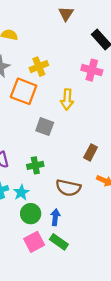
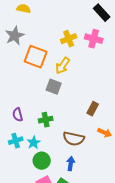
yellow cross: (39, 67) -> (69, 39), moved
yellow arrow: (67, 100) -> (63, 66), moved, turned 30
blue arrow: (55, 217) -> (71, 164), moved

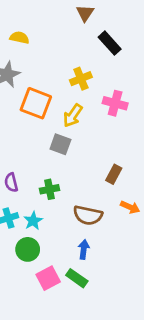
black rectangle: (102, 13) -> (110, 43), moved
pink cross: (94, 39) -> (115, 103), moved
green circle: (42, 161) -> (28, 249), moved

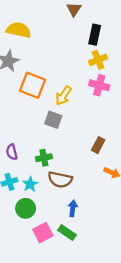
yellow semicircle: (19, 38) -> (19, 30), size x1.5
black rectangle: (110, 43) -> (95, 35), turned 54
yellow cross: (81, 79) -> (98, 60), moved
brown semicircle: (88, 215) -> (60, 180), moved

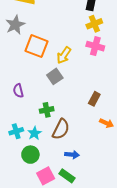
gray square: (53, 120) -> (55, 76), turned 35
purple semicircle: (12, 152) -> (18, 91), moved
brown semicircle: (60, 180) -> (61, 129), turned -75
blue arrow: (73, 208) -> (72, 155), turned 88

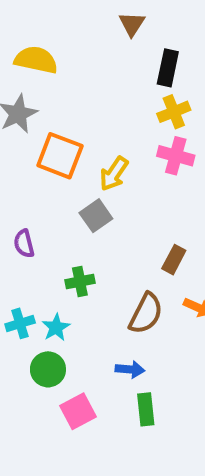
brown semicircle: (61, 129) -> (146, 313), moved
green rectangle: (67, 176) -> (146, 409), moved, turned 49

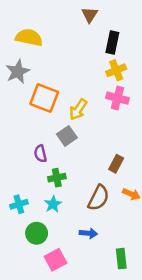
purple semicircle: (24, 244) -> (40, 154), moved
cyan star: (56, 327) -> (53, 204), moved
green rectangle: (146, 409) -> (121, 259), moved

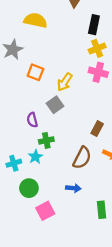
yellow semicircle: (29, 37) -> (35, 20), moved
orange square: (44, 98) -> (35, 72), size x0.7
cyan star: (53, 204) -> (35, 157), moved

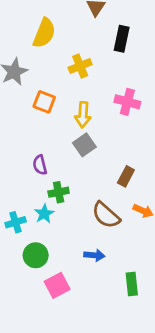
yellow semicircle: (35, 20) -> (44, 33), turned 100
yellow cross: (97, 48) -> (80, 66), moved
yellow arrow: (65, 82) -> (83, 115), turned -30
gray square: (55, 105) -> (84, 145), moved
brown semicircle: (82, 158) -> (106, 215), turned 105

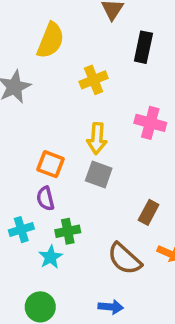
orange square: (44, 102) -> (51, 164), moved
gray square: (84, 145) -> (99, 174), turned -35
cyan cross: (16, 222) -> (21, 230), moved

